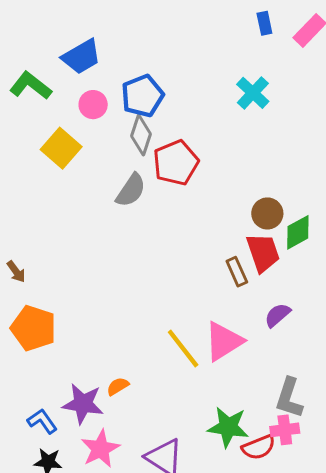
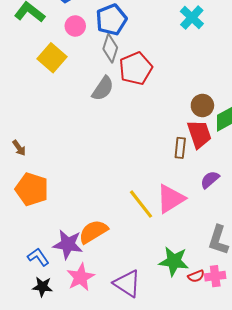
brown rectangle: (237, 272) -> (180, 148), turned 30
orange semicircle: (118, 386) -> (93, 232), size x1.8
pink cross: (285, 430) -> (215, 276), moved
red semicircle: (259, 447) -> (196, 276), size x0.7

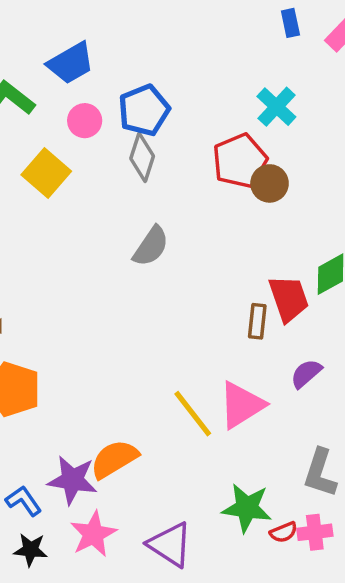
red pentagon: (136, 68) -> (240, 161), moved
gray semicircle: (103, 89) -> (151, 246), moved
brown circle: (202, 105) -> (270, 183), moved

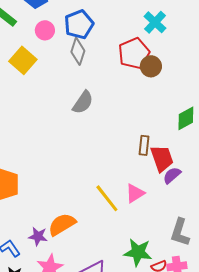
red trapezoid: (289, 299) -> (162, 158), moved
pink triangle: (242, 405) -> (135, 193), size x0.7
purple star: (72, 480) -> (38, 236), size x0.7

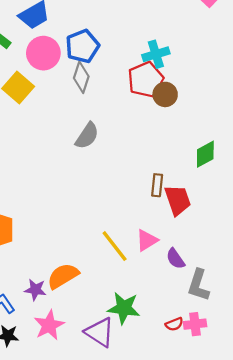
cyan cross: (155, 22) -> (156, 54), moved, turned 30
pink circle: (45, 30) -> (43, 53), size x1.5
purple semicircle: (172, 175) -> (175, 259), moved, turned -84
green star: (138, 252) -> (124, 308), moved

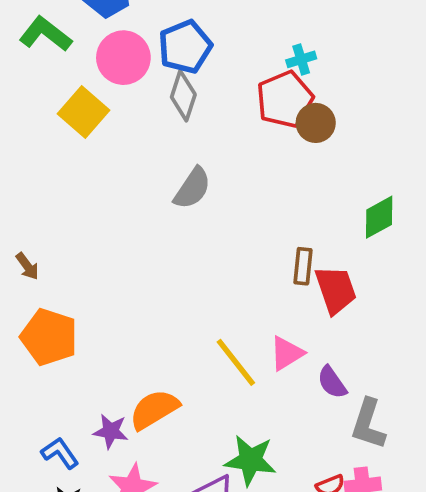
cyan cross: (156, 54) -> (301, 59), size x0.7

